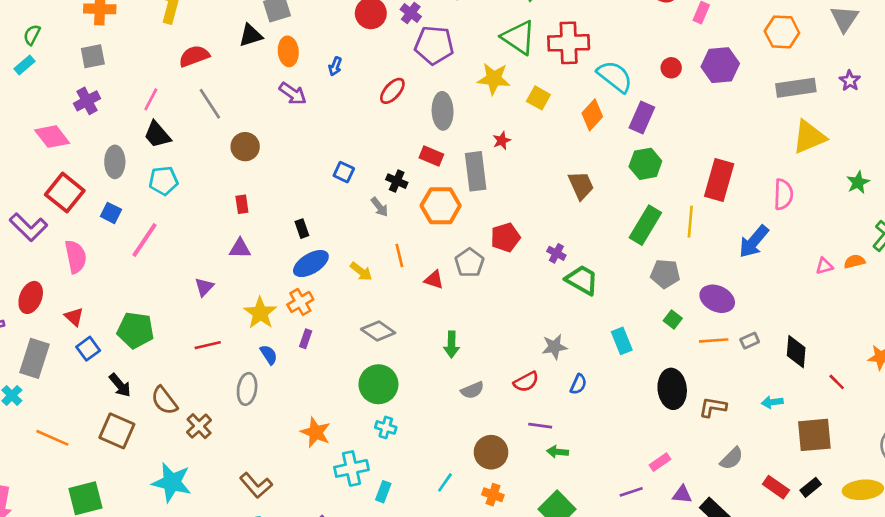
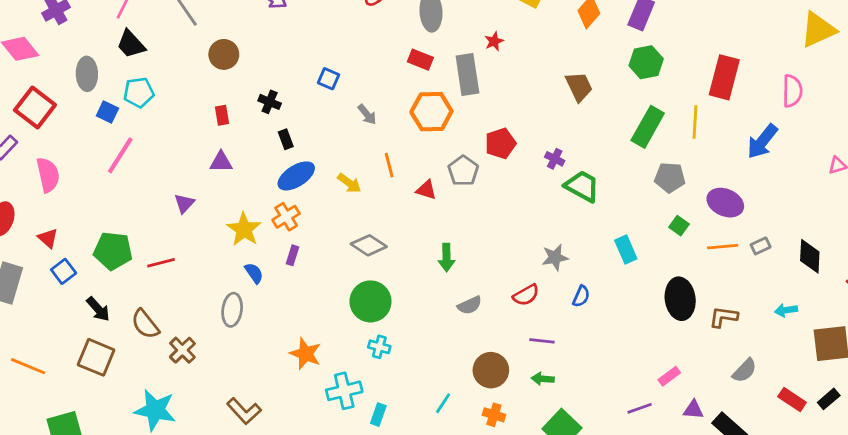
black cross: (397, 181) -> (270, 102), moved
blue square: (111, 213) -> (107, 112), moved
red line: (208, 345) -> (161, 263), moved
green arrow: (558, 452) -> (543, 379), moved

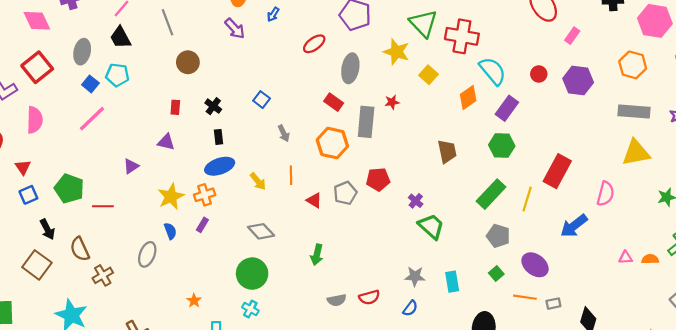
gray star: (555, 257) -> (415, 276), moved
gray semicircle: (470, 305) -> (337, 300), moved
orange star: (306, 354) -> (194, 301), size x0.6

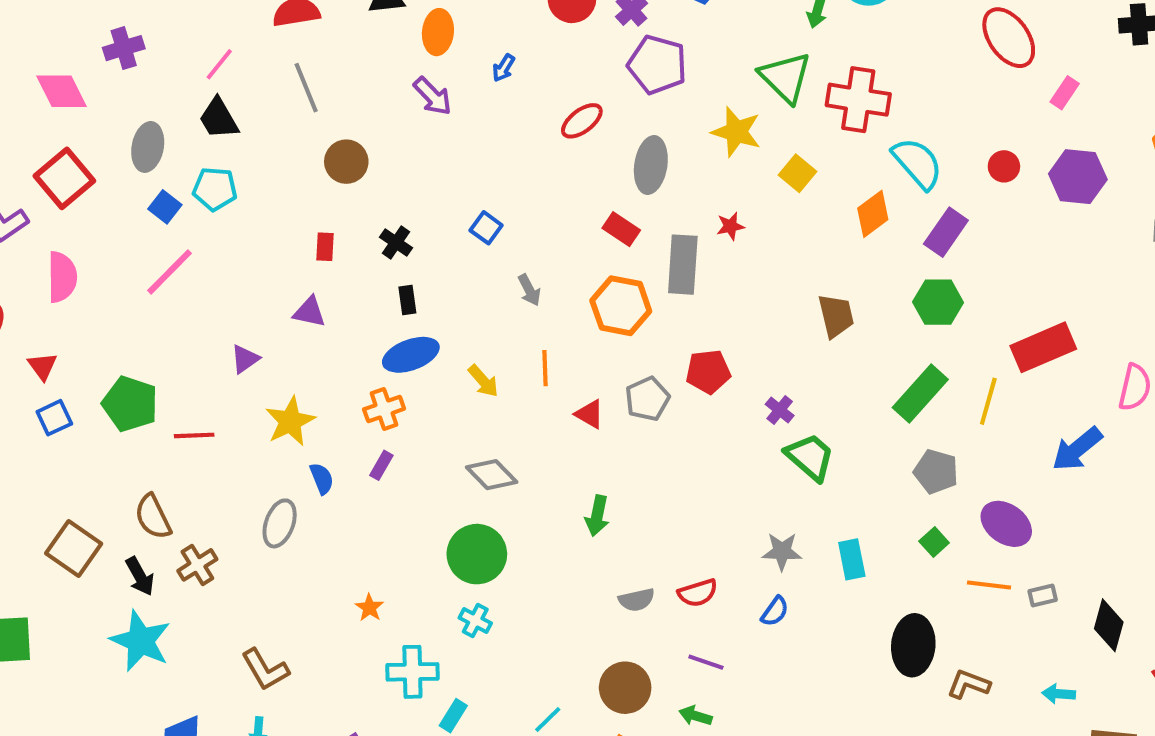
red rectangle: (557, 171) -> (1043, 347), turned 40
yellow star: (171, 197) -> (290, 421), moved
black arrow: (47, 229) -> (140, 576), moved

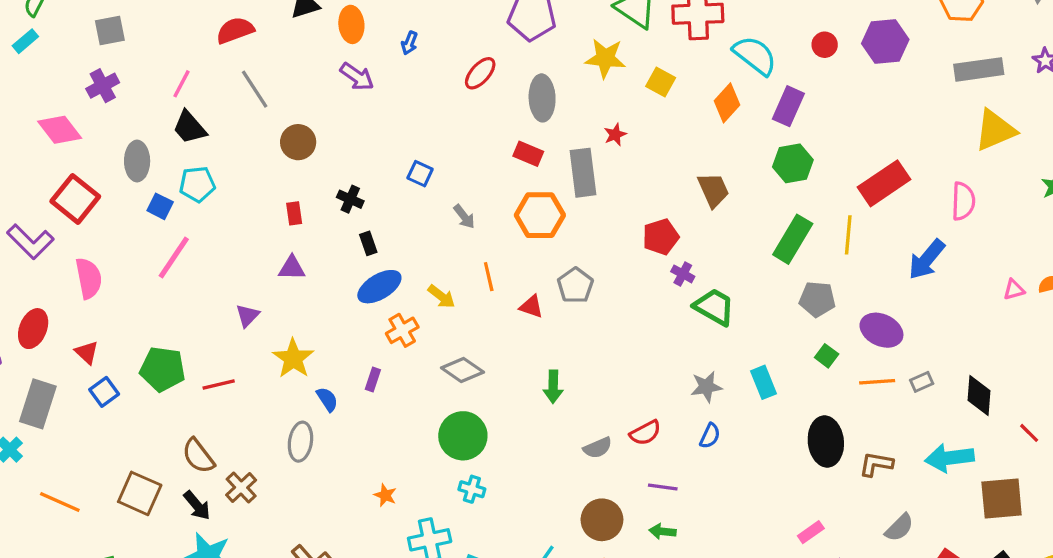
red pentagon: (708, 372) -> (661, 237), moved
orange cross: (384, 409) -> (402, 330), moved
cyan arrow: (1059, 694) -> (949, 458), size x1.8

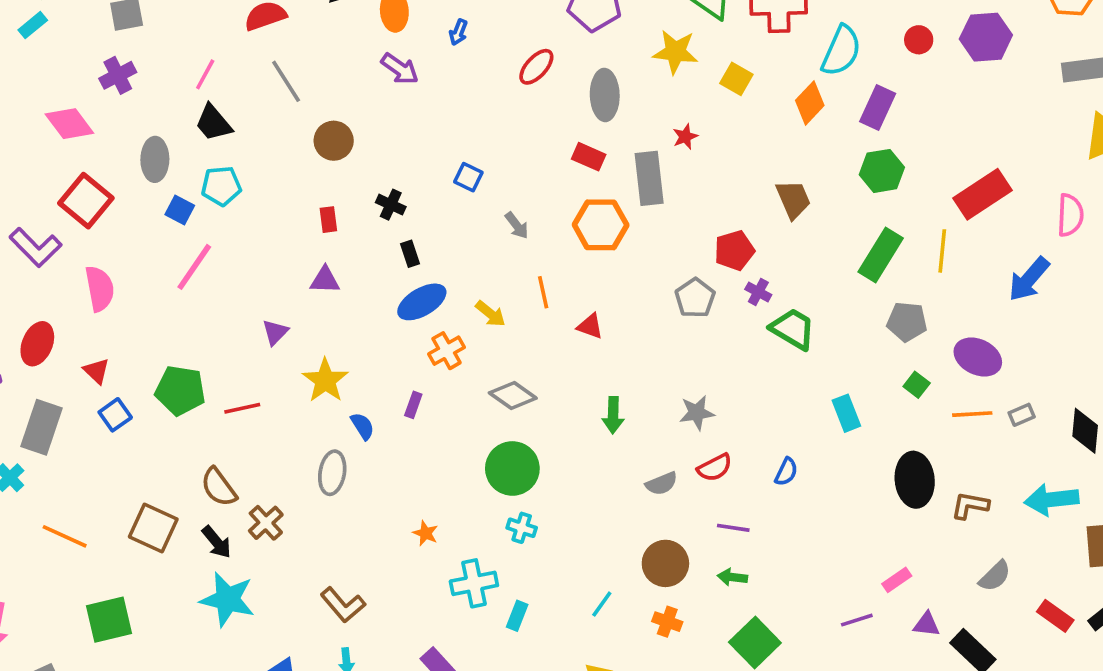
cyan semicircle: (755, 55) -> (841, 51), turned 75
gray pentagon: (575, 285) -> (695, 298), moved
gray star: (706, 387) -> (697, 413), moved

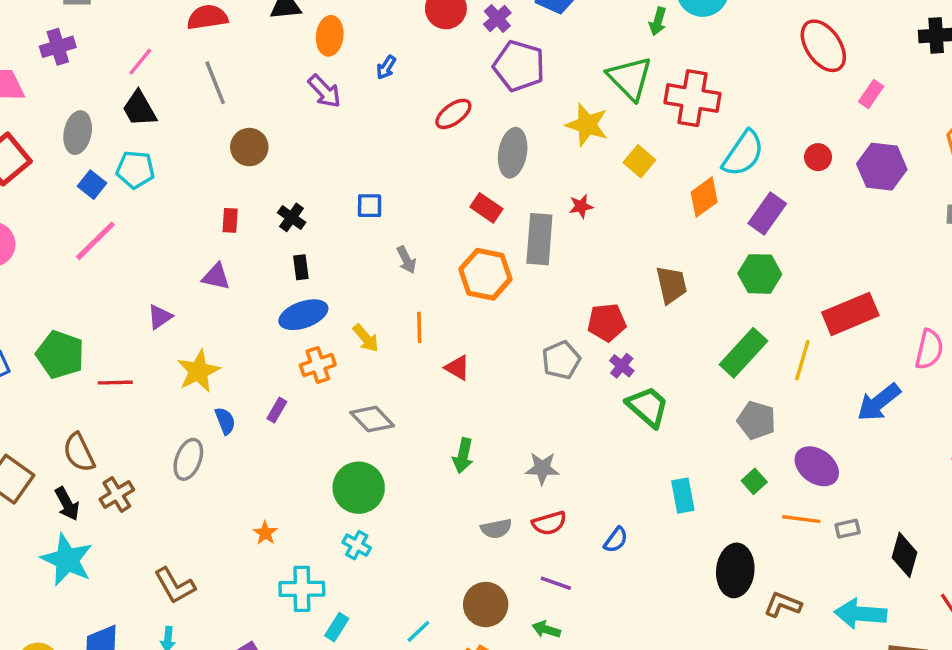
blue square: (468, 177) -> (370, 206), turned -36

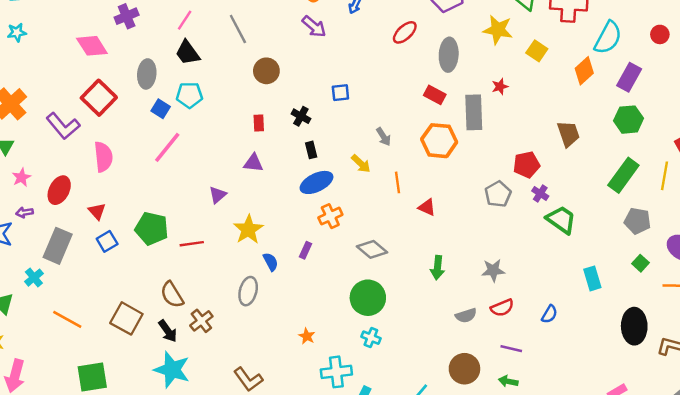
blue square: (370, 206) -> (340, 93), moved
yellow arrow: (366, 338) -> (361, 164), moved

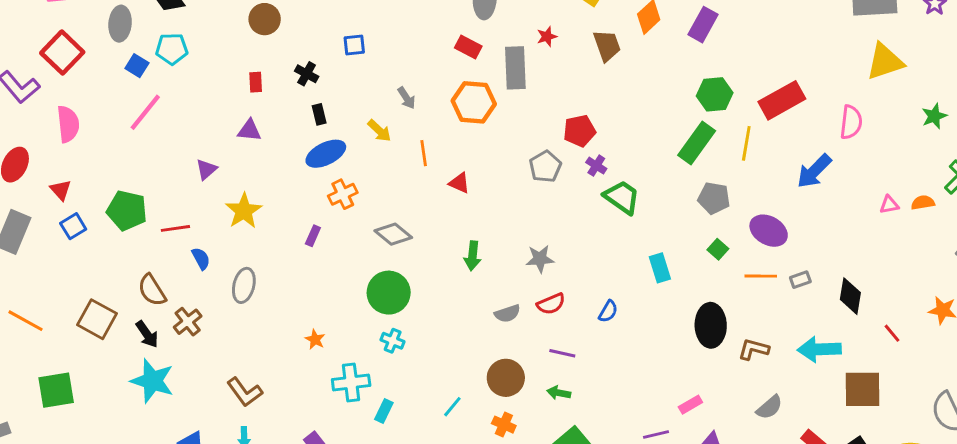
green hexagon: (629, 120) -> (715, 94), moved
brown trapezoid: (568, 134) -> (607, 46), moved
blue semicircle: (271, 262) -> (201, 259), moved

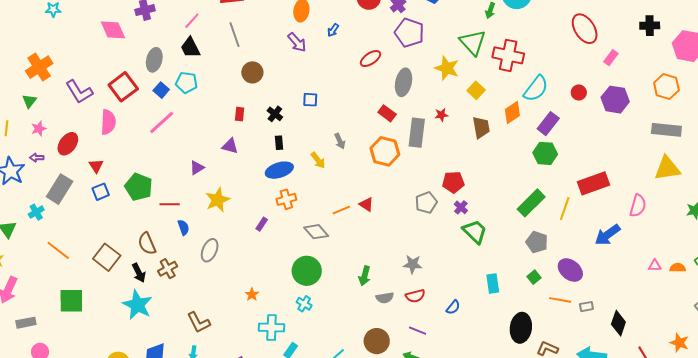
red square: (62, 53) -> (123, 87), moved
green hexagon: (715, 94) -> (545, 153), moved
orange line: (424, 153) -> (341, 210), moved, turned 66
green arrow: (473, 256) -> (365, 276), moved

